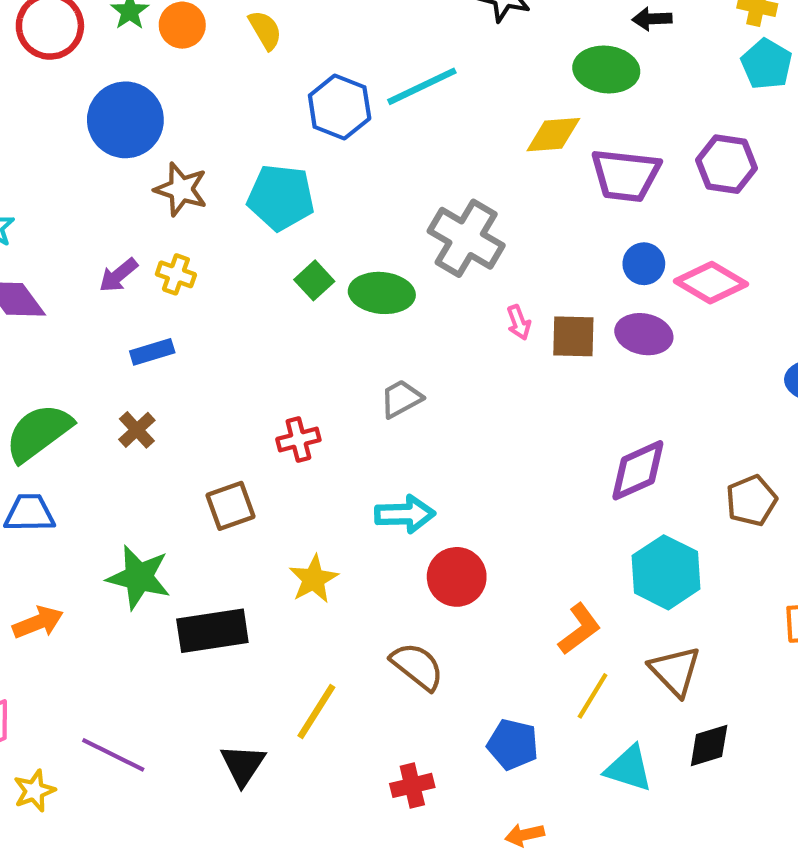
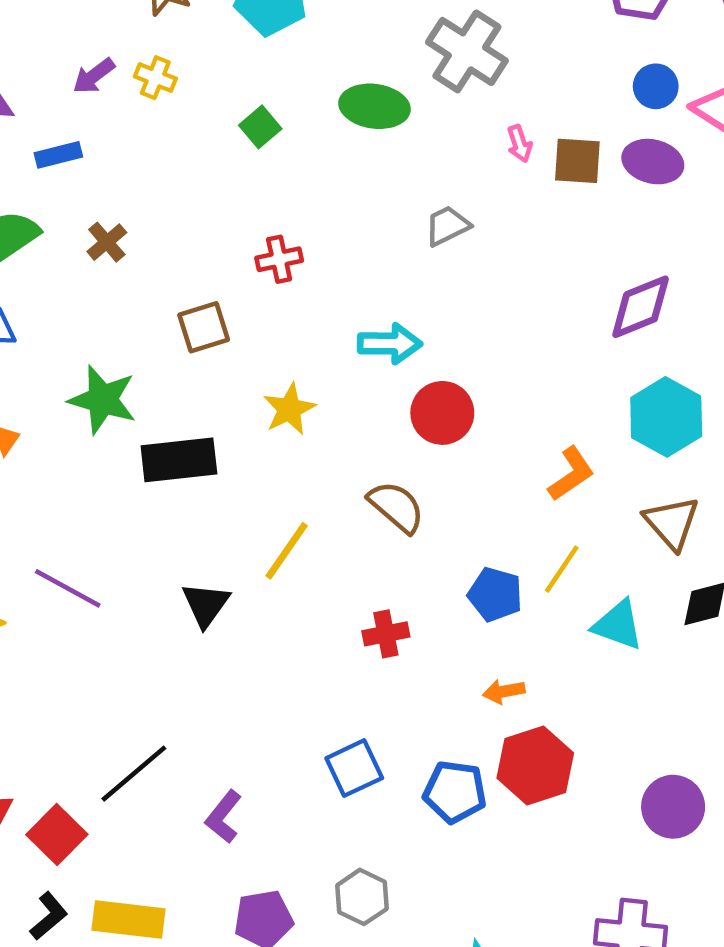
green square: (314, 280) -> (260, 127), moved
blue rectangle: (152, 352) -> (58, 155), moved
gray trapezoid: (401, 399) -> (447, 226), moved
yellow line: (593, 696) -> (562, 569), moved

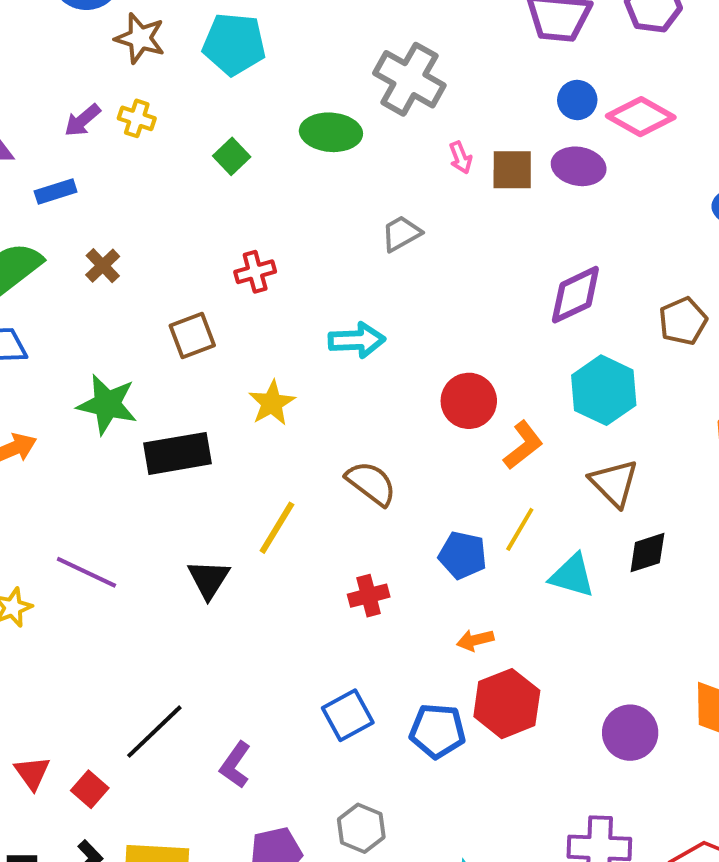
red circle: (442, 413) -> (469, 401), moved
red square: (57, 834) -> (90, 789), size x0.7

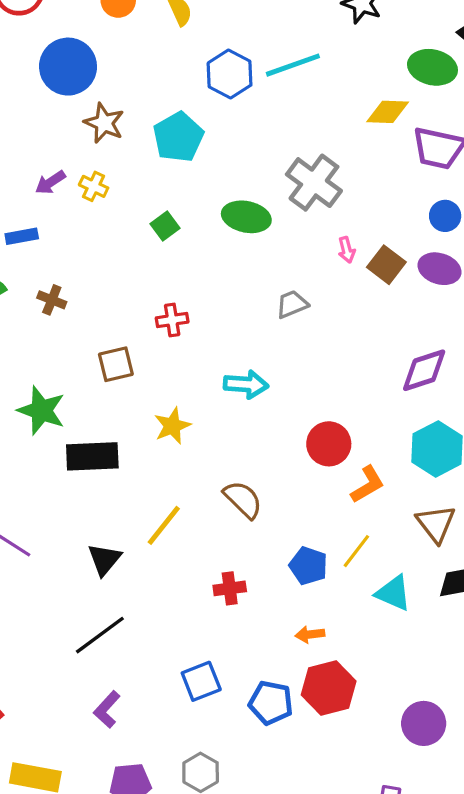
cyan pentagon: (234, 44) -> (178, 137), turned 30
brown square: (512, 170) -> (386, 265), turned 30
brown cross: (103, 266) -> (52, 300), turned -32
black line: (154, 732) -> (100, 635), moved

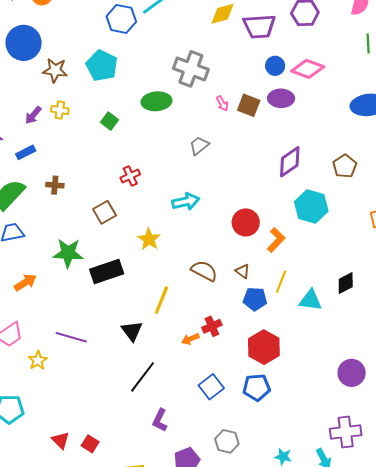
brown triangle: (436, 524) -> (243, 271), moved, size x0.6
orange arrow: (310, 634) -> (190, 339), moved
red hexagon: (329, 688) -> (264, 347), moved

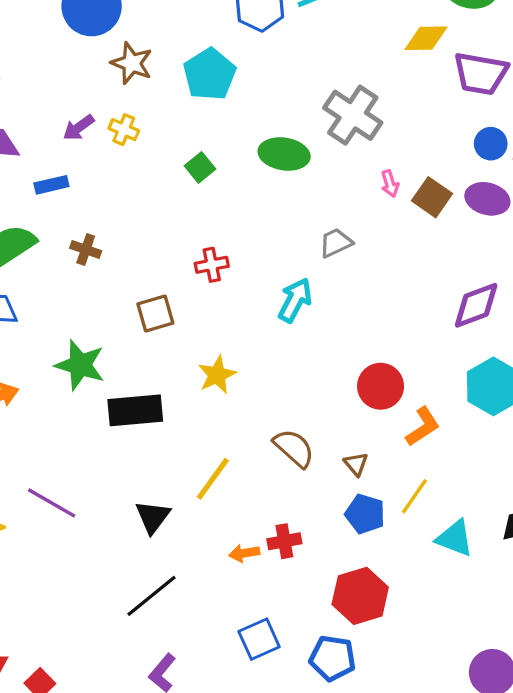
cyan arrow: (186, 202) -> (295, 300), moved, turned -64

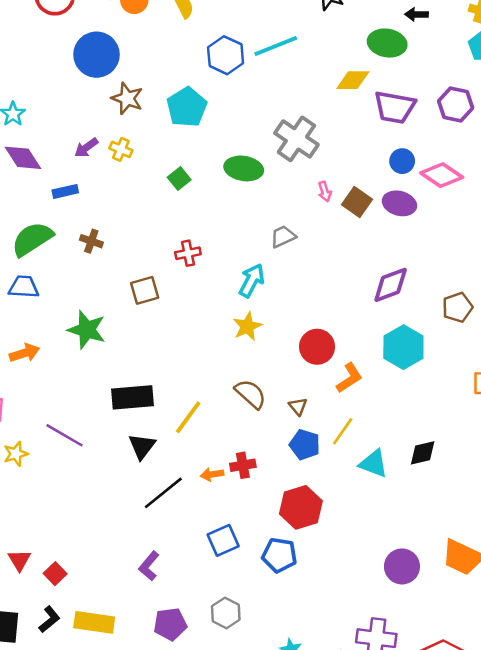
yellow star: (217, 375) -> (247, 326), moved
black rectangle: (135, 410) -> (133, 397), moved
black line: (152, 596) -> (163, 493), moved

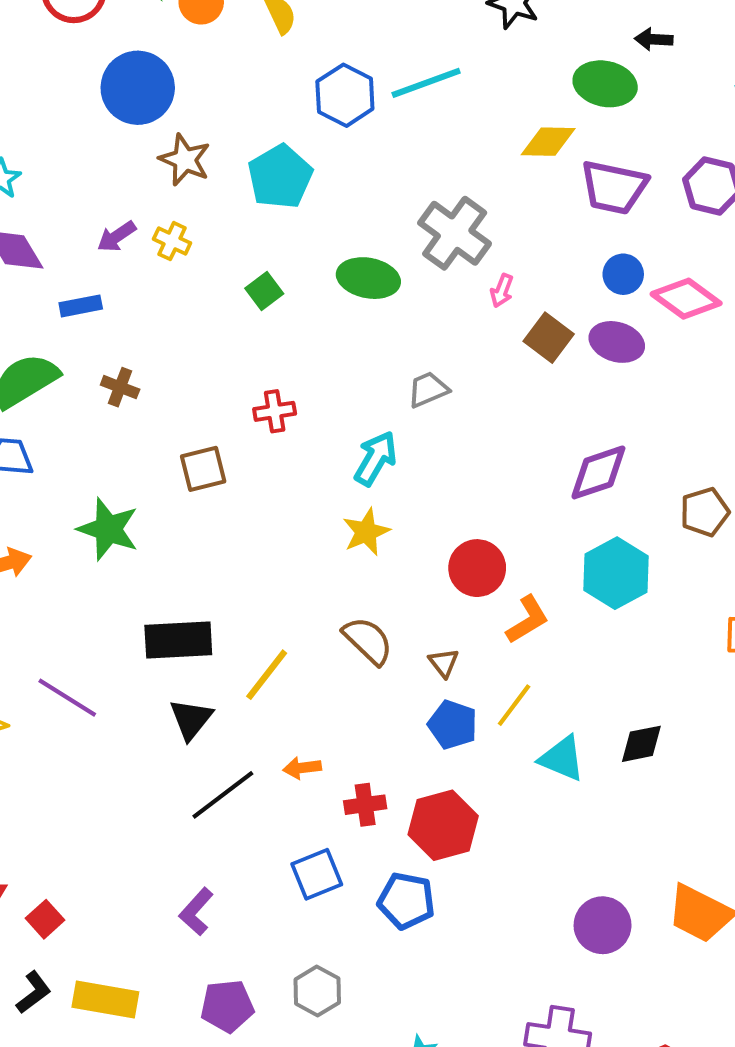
pink arrow: (325, 191) -> (502, 291), moved, turned 36
red cross: (243, 465) -> (365, 805), moved

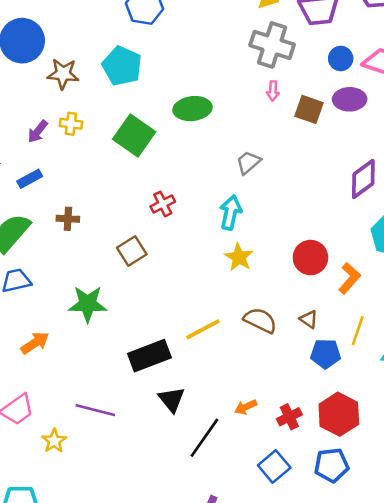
gray cross: (455, 233) -> (272, 45), moved
green square: (264, 291) -> (134, 136), size x1.8
yellow line: (267, 675) -> (203, 329), moved, turned 42

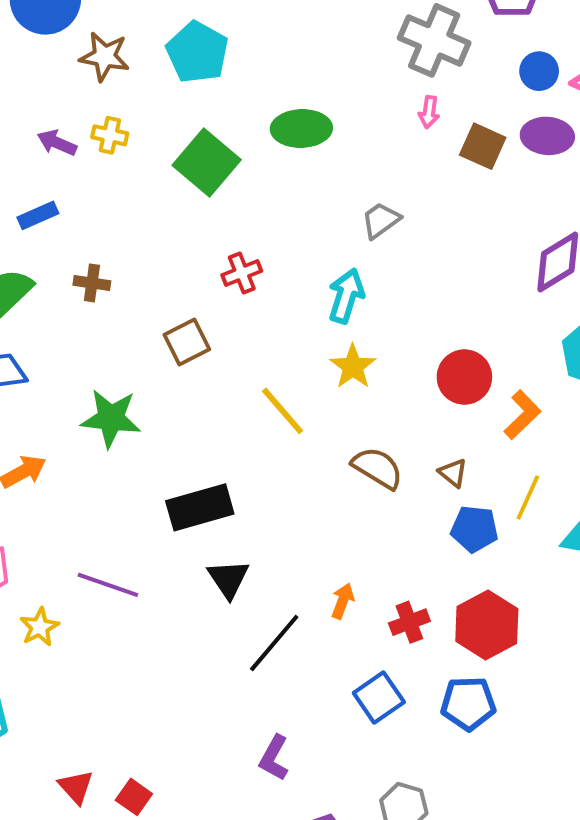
purple arrow: (38, 132) -> (57, 143), turned 70
yellow line: (203, 329) -> (283, 411), moved, turned 72
orange arrow: (246, 407) -> (343, 601), turned 130

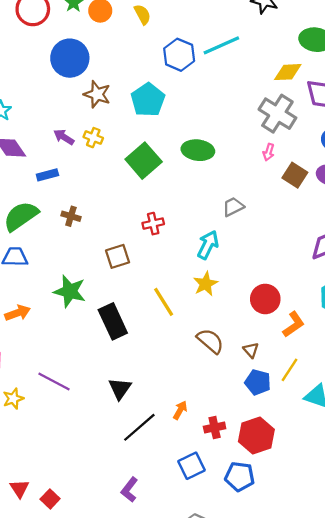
black rectangle: (200, 507) -> (113, 321), moved, turned 72

